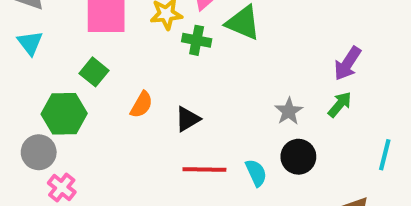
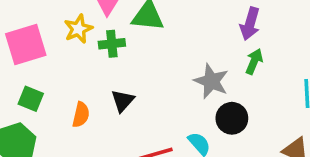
gray star: (289, 111) -> (211, 81), size x1.4
black triangle: (188, 119) -> (123, 101), moved

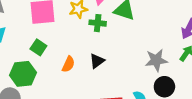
gray star: (211, 81) -> (156, 60), turned 30

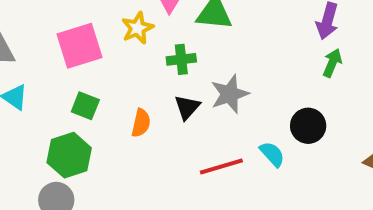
green cross: (98, 23) -> (181, 59), moved
gray star: (156, 60) -> (230, 94), moved

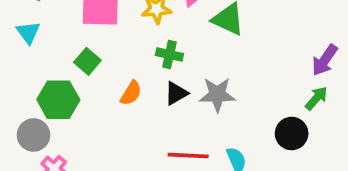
green cross: (181, 59) -> (169, 54), moved
black circle: (308, 126) -> (292, 133), moved

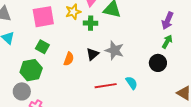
green cross: (169, 54) -> (91, 23), moved
gray star: (217, 95) -> (114, 50), turned 30

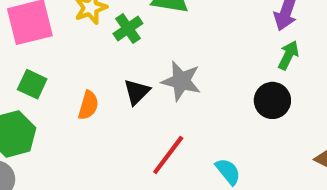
green cross: (91, 23) -> (128, 29), turned -32
cyan semicircle: (132, 83) -> (228, 171), moved
red line: (106, 86) -> (168, 155), turned -40

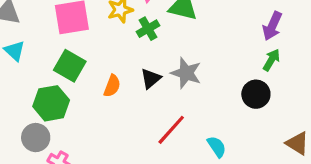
green square: (32, 84) -> (70, 66), size x1.4

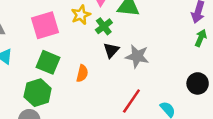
black triangle: (151, 79) -> (111, 50), moved
black circle: (256, 94) -> (198, 83), moved

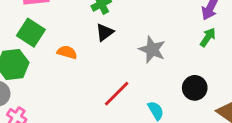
gray star: (137, 56) -> (152, 50), moved
orange semicircle: (82, 73) -> (67, 52), turned -98

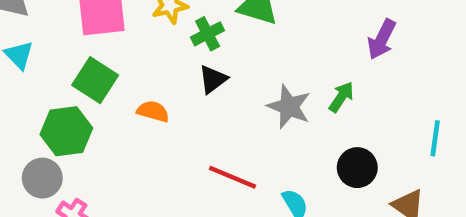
green arrow: (208, 37) -> (341, 97), moved
red line: (117, 94) -> (232, 177), turned 68

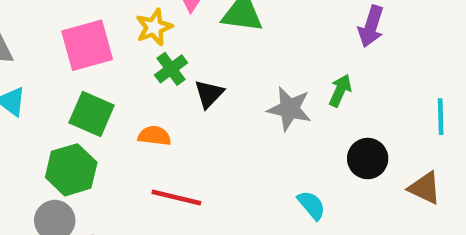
green cross: (208, 34) -> (171, 69), moved
red line: (232, 177) -> (176, 198), moved

